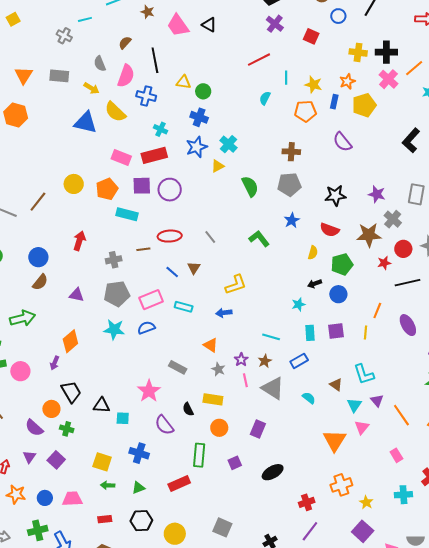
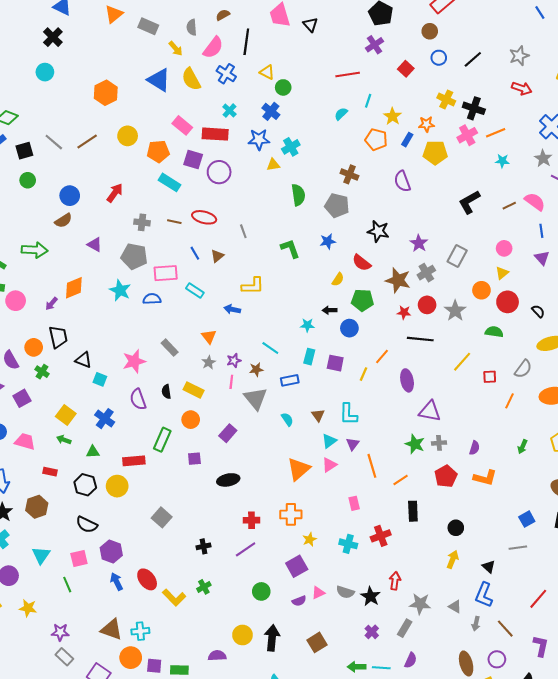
orange hexagon: (16, 115) -> (106, 93), moved
yellow circle: (175, 534) -> (117, 486), moved

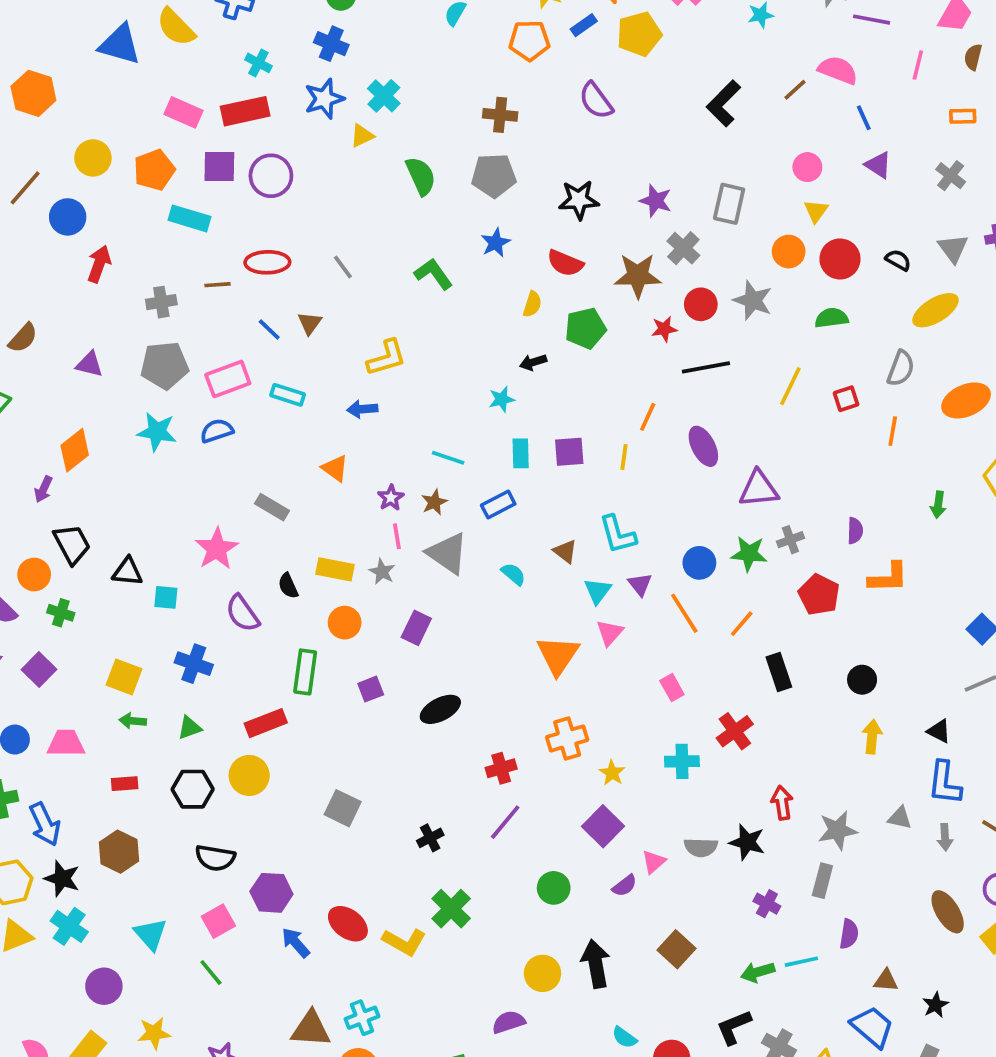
blue rectangle: (407, 140) -> (584, 25), turned 40
blue circle: (70, 196) -> (68, 217), moved
blue circle: (349, 328) -> (699, 563), moved
gray star: (209, 362) -> (382, 572), moved
green cross: (204, 587) -> (451, 909), size x1.5

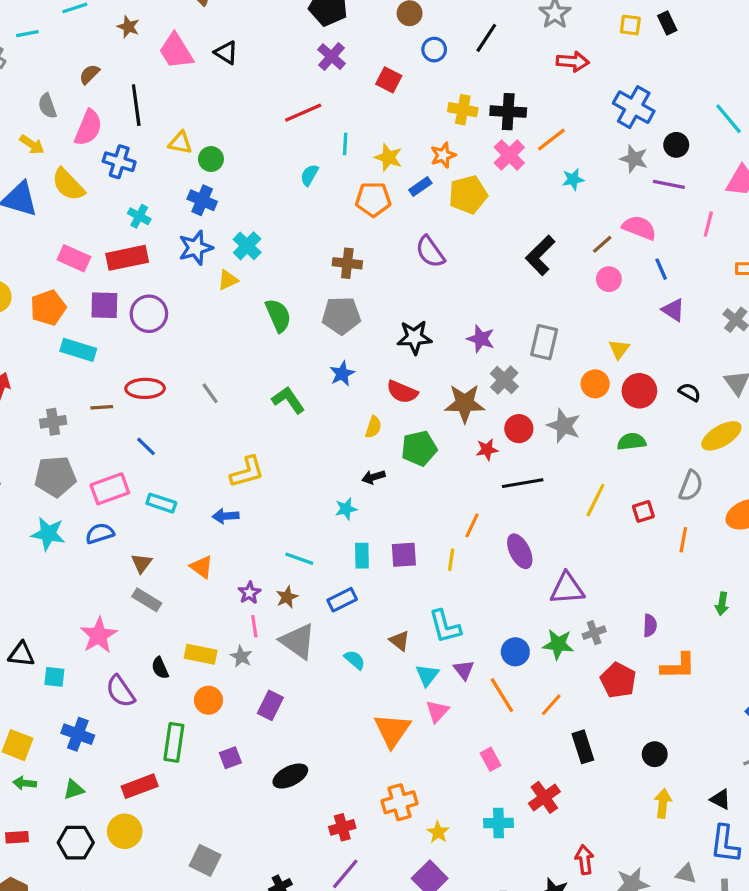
pink circle: (807, 167) -> (609, 279), moved
brown triangle: (310, 323) -> (141, 563), moved

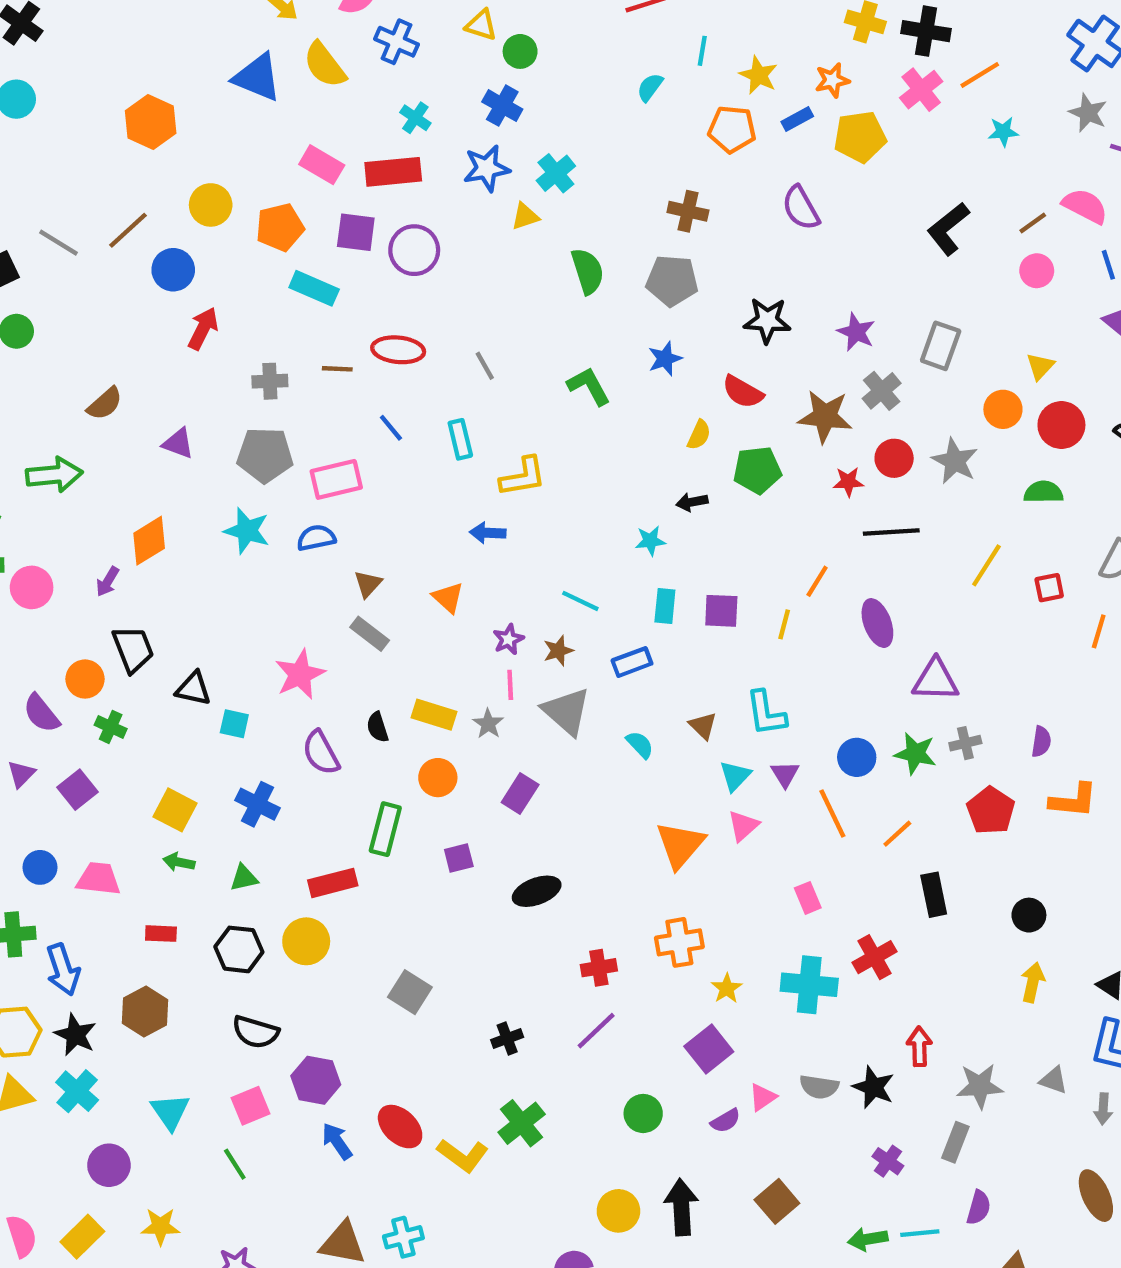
cyan rectangle: (161, 503) -> (460, 439), moved, turned 52
cyan cross: (498, 823) -> (809, 985), size x1.4

